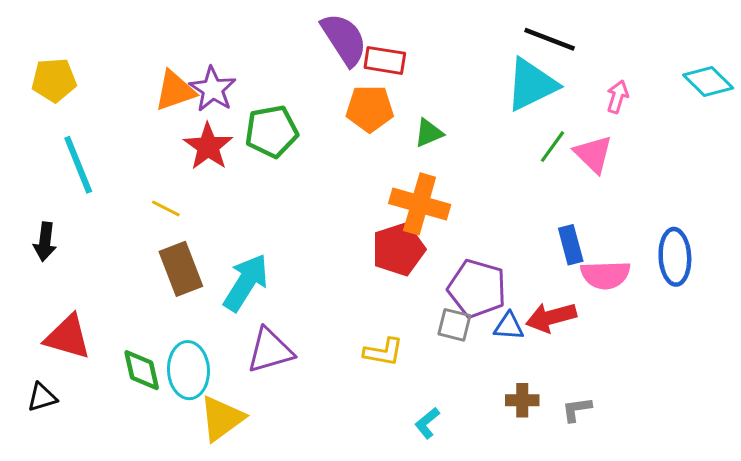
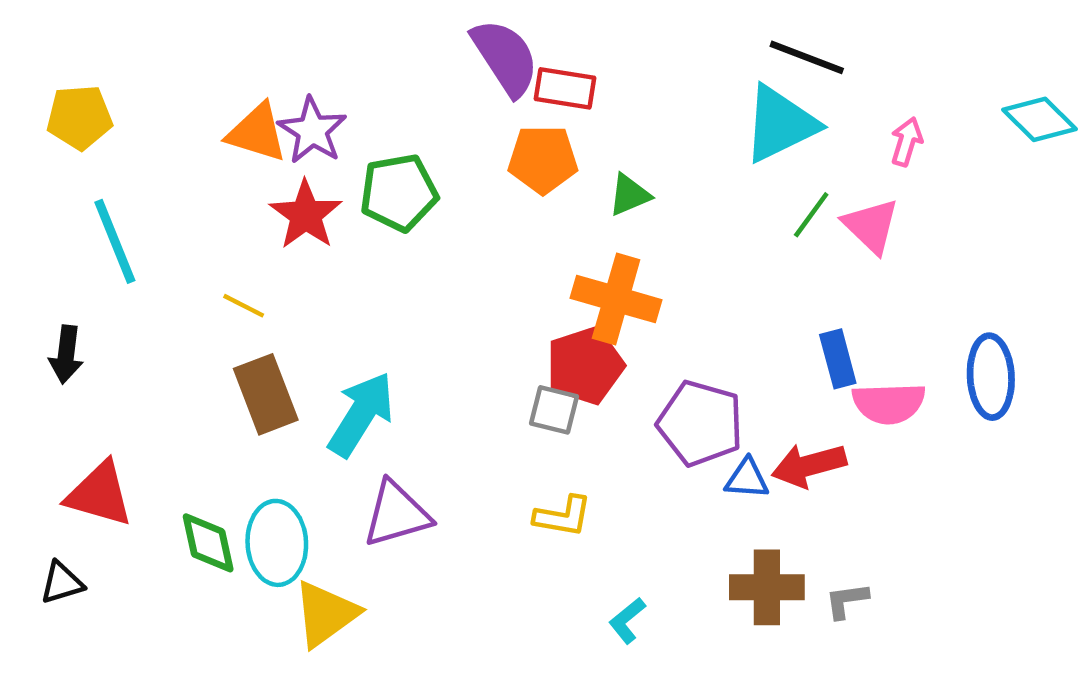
orange triangle: (175, 91) -> (257, 133), turned 36
gray square: (454, 325) -> (554, 410), moved
brown cross: (522, 400) -> (767, 587), size x1.5

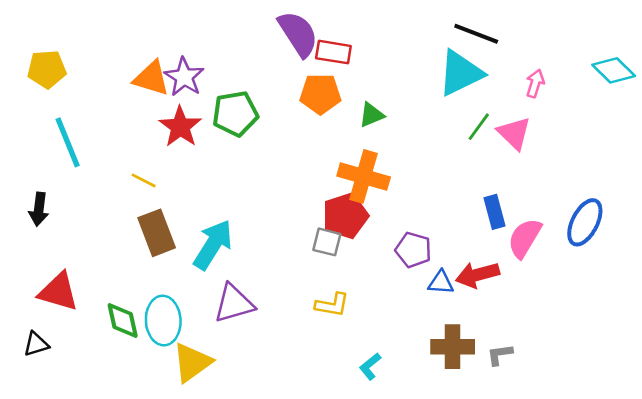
blue ellipse: (991, 377) -> (585, 222), turned 30
pink semicircle: (889, 403) -> (525, 238), turned 123
purple pentagon: (700, 423) -> (413, 250), size x0.7

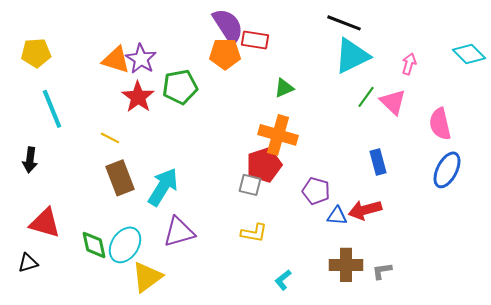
black line: (476, 34) -> (344, 23), moved
orange pentagon: (320, 94) -> (225, 54), moved
pink semicircle: (525, 238) -> (440, 124), moved, turned -44
cyan ellipse: (163, 321) -> (125, 245), turned 36

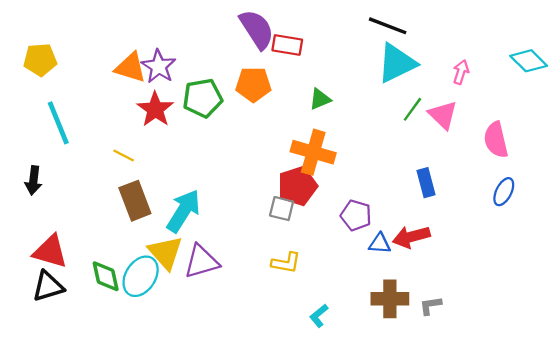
orange pentagon: (225, 54) -> (253, 84), moved
blue ellipse: (447, 170) -> (504, 192), size x0.7
black triangle: (28, 263) -> (48, 286), moved, size x1.4
yellow triangle: (147, 277) -> (165, 253), moved, turned -36

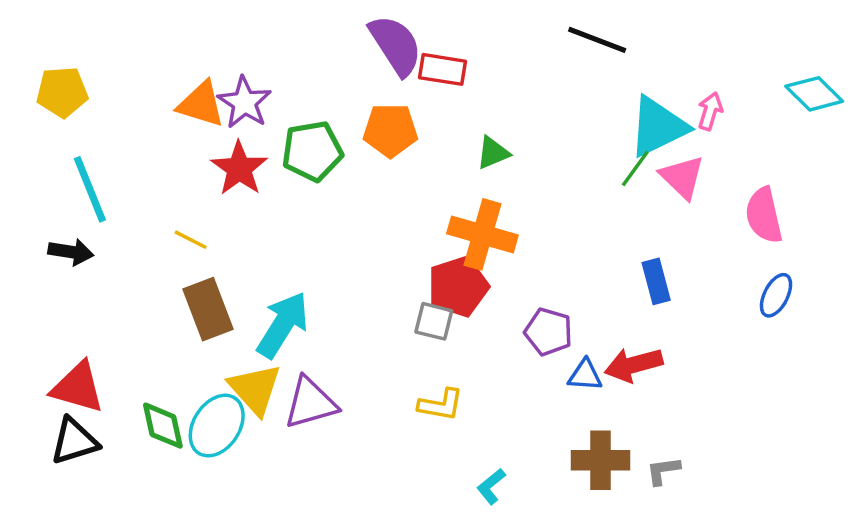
cyan triangle: (397, 63) -> (658, 127), moved
black arrow: (33, 180) -> (71, 252), moved, turned -88

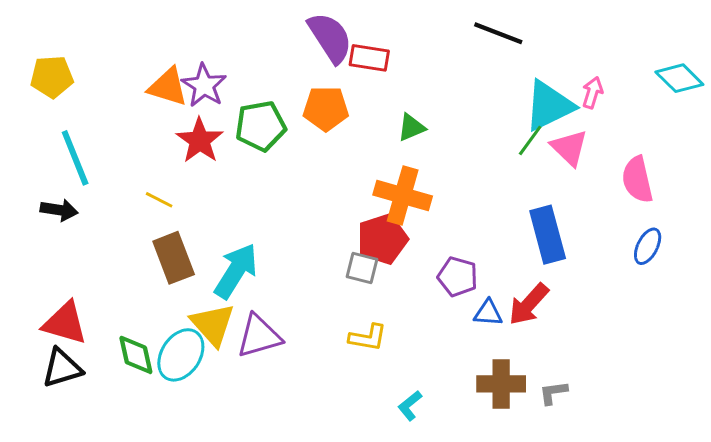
blue rectangle: (656, 281) -> (548, 235), size x1.5
red arrow: (634, 365) -> (529, 304), turned -33

